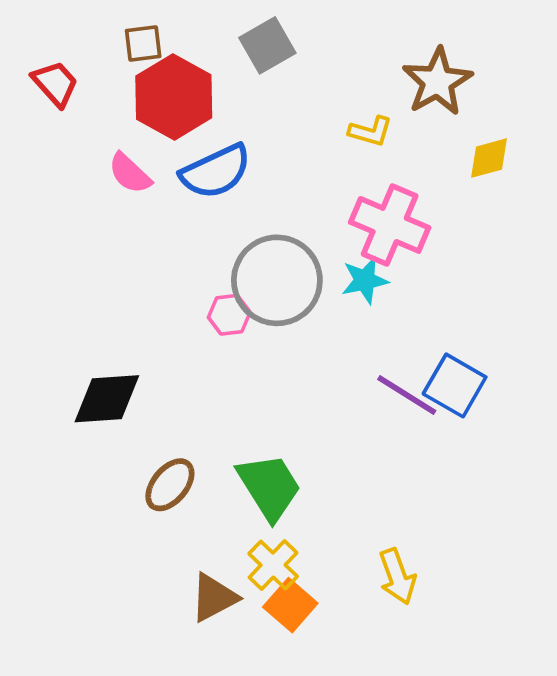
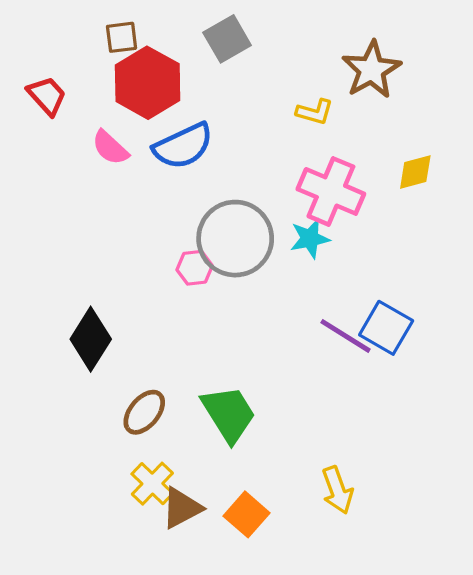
red trapezoid: (55, 84) -> (47, 96), moved
yellow diamond: (489, 158) -> (415, 172), moved
black diamond: (107, 399) -> (91, 339), turned -54
yellow cross: (273, 565) -> (152, 484), moved

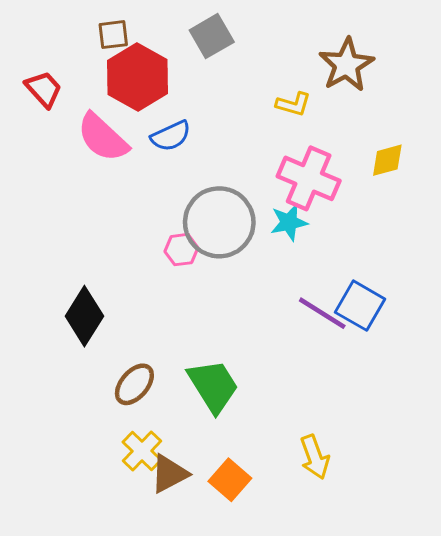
blue semicircle: (183, 146) -> (171, 136), size x0.7
pink semicircle: (110, 148) -> (103, 138), size x1.5

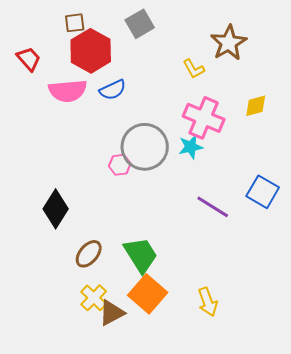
yellow L-shape: (293, 104) -> (194, 69), turned 45
pink semicircle: (103, 138) -> (68, 91), turned -48
blue square: (360, 306) -> (263, 192), moved
orange square: (230, 480) -> (148, 294), moved, size x1.4

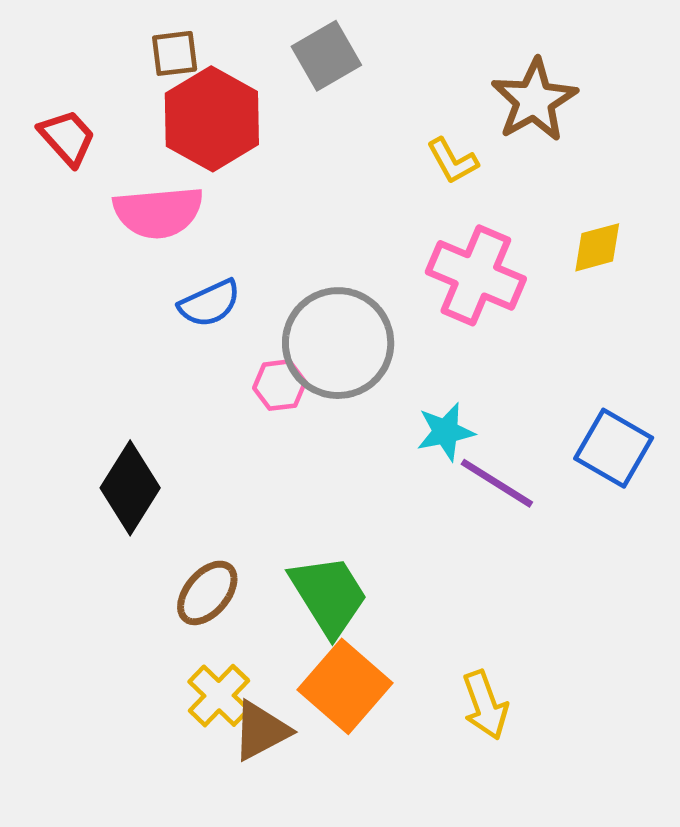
blue semicircle: (113, 90) -> (210, 303), moved
cyan star: (191, 147) -> (445, 432), moved

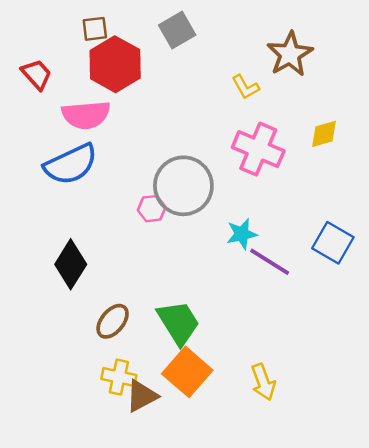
blue semicircle: (210, 303) -> (71, 164), moved, size x1.6
yellow cross: (219, 696) -> (119, 377), turned -32

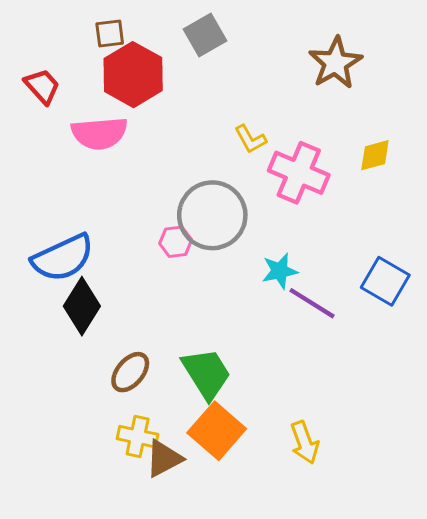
yellow L-shape: (245, 87) -> (250, 139), moved
blue semicircle: (71, 164) -> (63, 258), moved

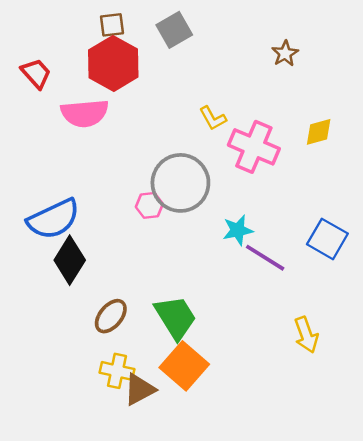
brown square: (110, 34) -> (112, 25), moved
brown star: (335, 63) -> (285, 54), size x0.6
yellow arrow: (305, 442) -> (306, 335), moved

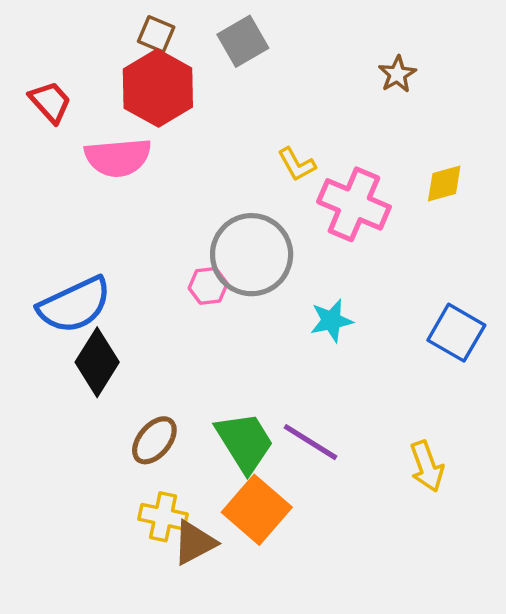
brown square: (112, 25) -> (156, 34), turned 30
purple line: (265, 258) -> (311, 442), moved

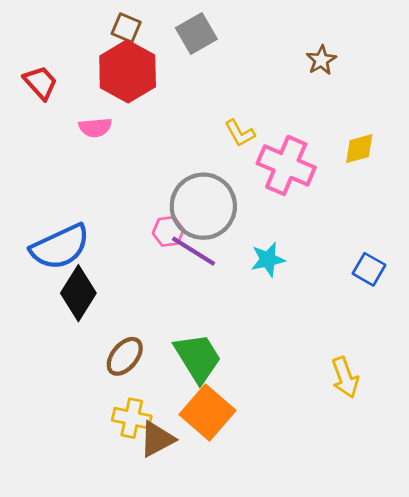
pink semicircle: (118, 157) -> (95, 128), size x0.6
blue square: (456, 333) -> (369, 269), size x0.7
purple line: (311, 442) -> (194, 251), moved

